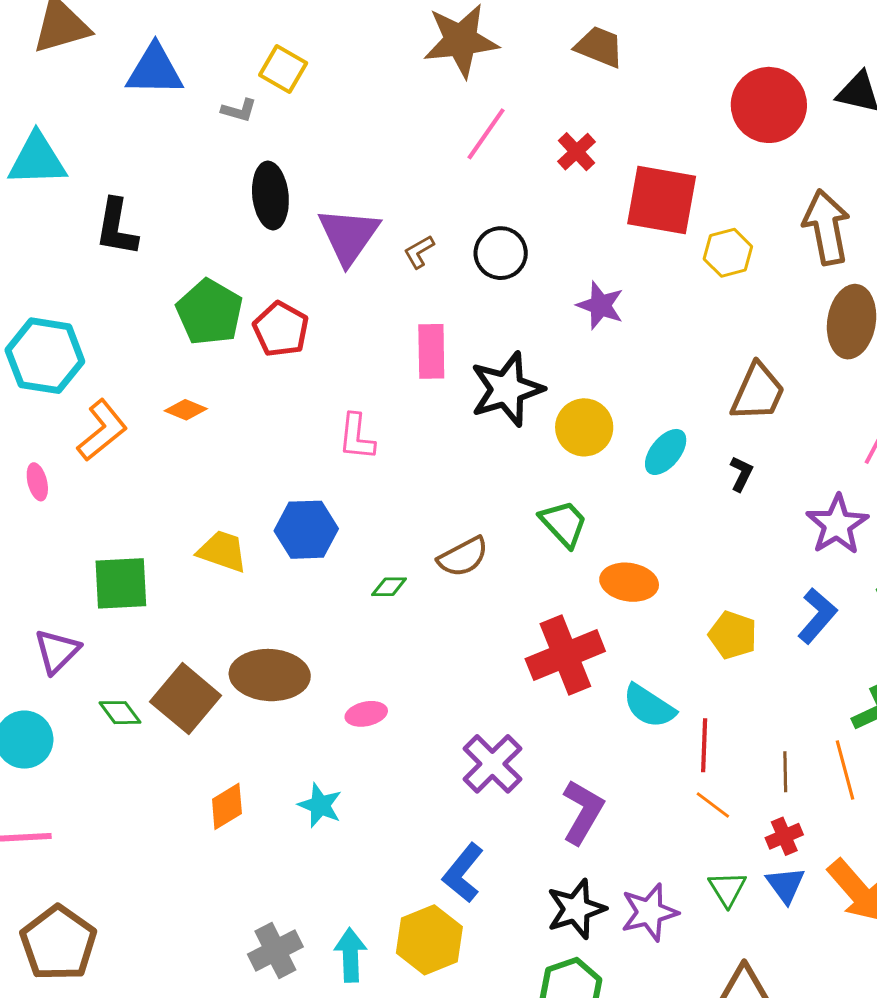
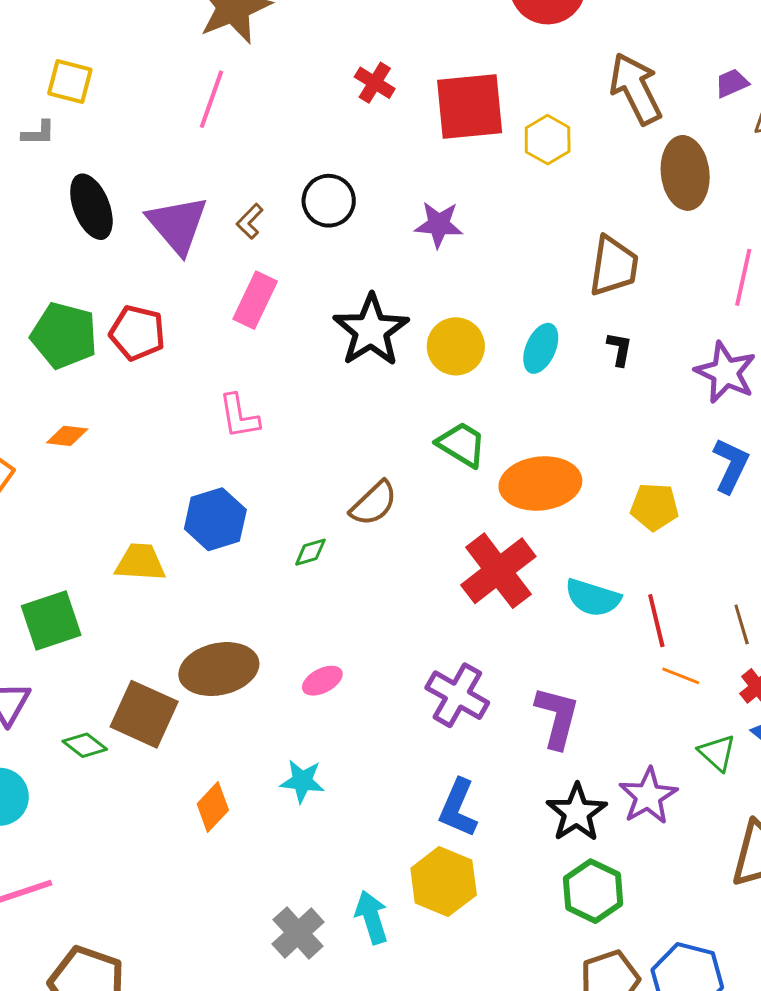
pink line: (486, 134) -> (211, 99), moved
pink rectangle: (431, 351) -> (255, 300), moved, turned 42
orange ellipse: (629, 582) -> (540, 483), size x1.4

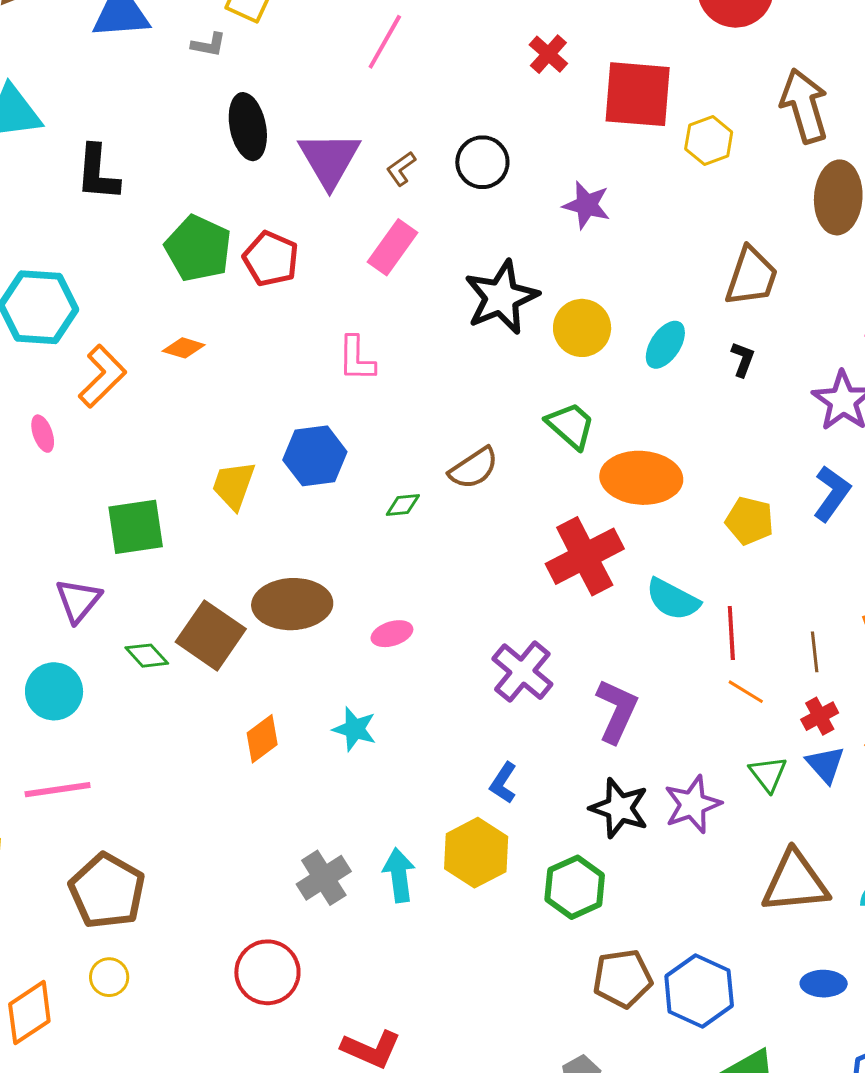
yellow trapezoid: (140, 562) -> (234, 485), turned -84
blue L-shape: (458, 808) -> (503, 783), size x0.7
black star: (577, 813) -> (619, 808), turned -30
green hexagon: (593, 891) -> (575, 887), moved

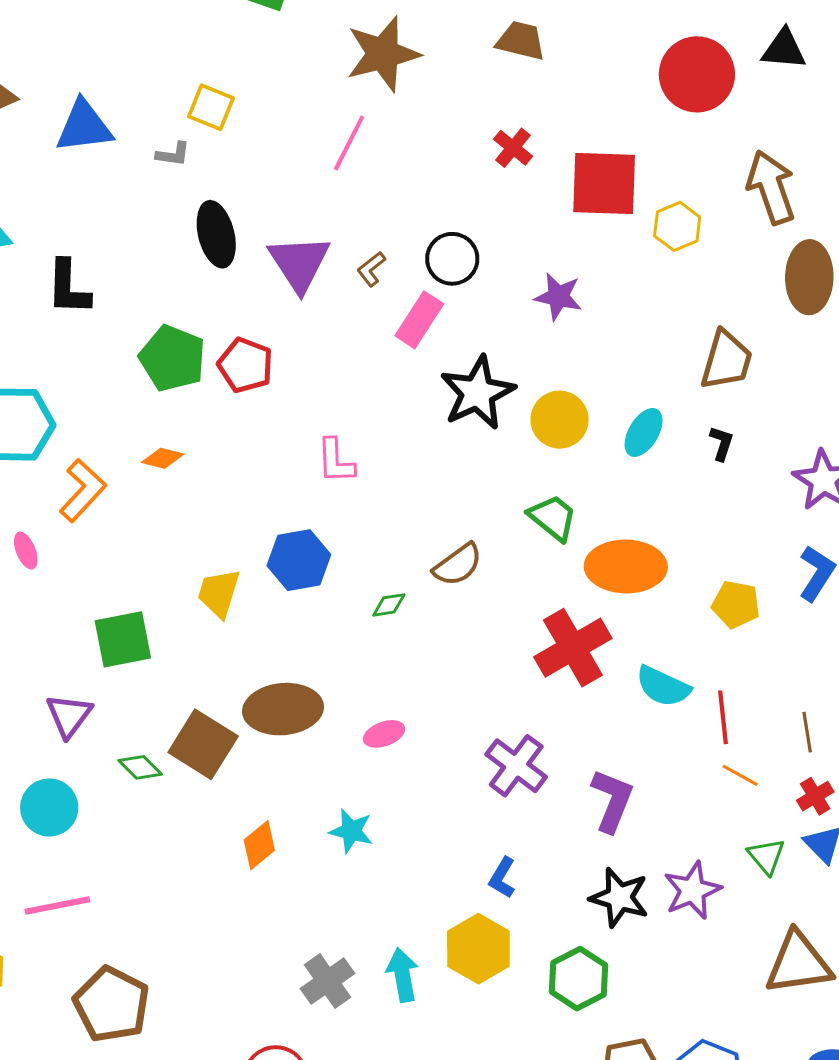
pink rectangle: (392, 247) -> (419, 320), moved

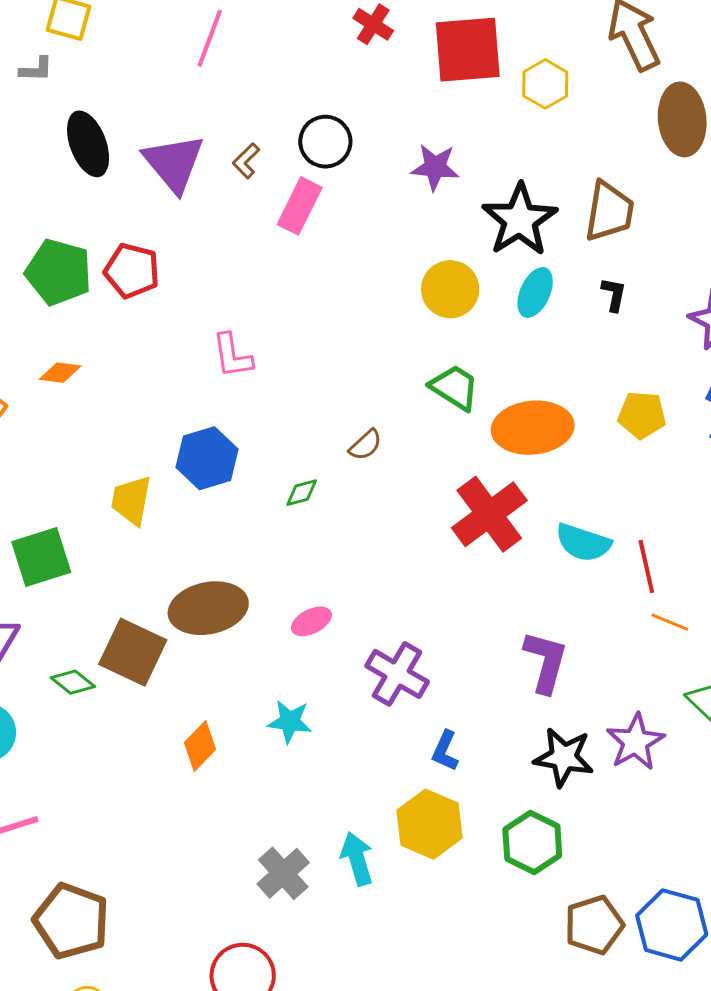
black star: (477, 393) -> (520, 220), moved
brown semicircle: (458, 565) -> (366, 445), size x0.7
yellow pentagon: (736, 604) -> (642, 415), moved
purple cross: (516, 766) -> (397, 674), moved

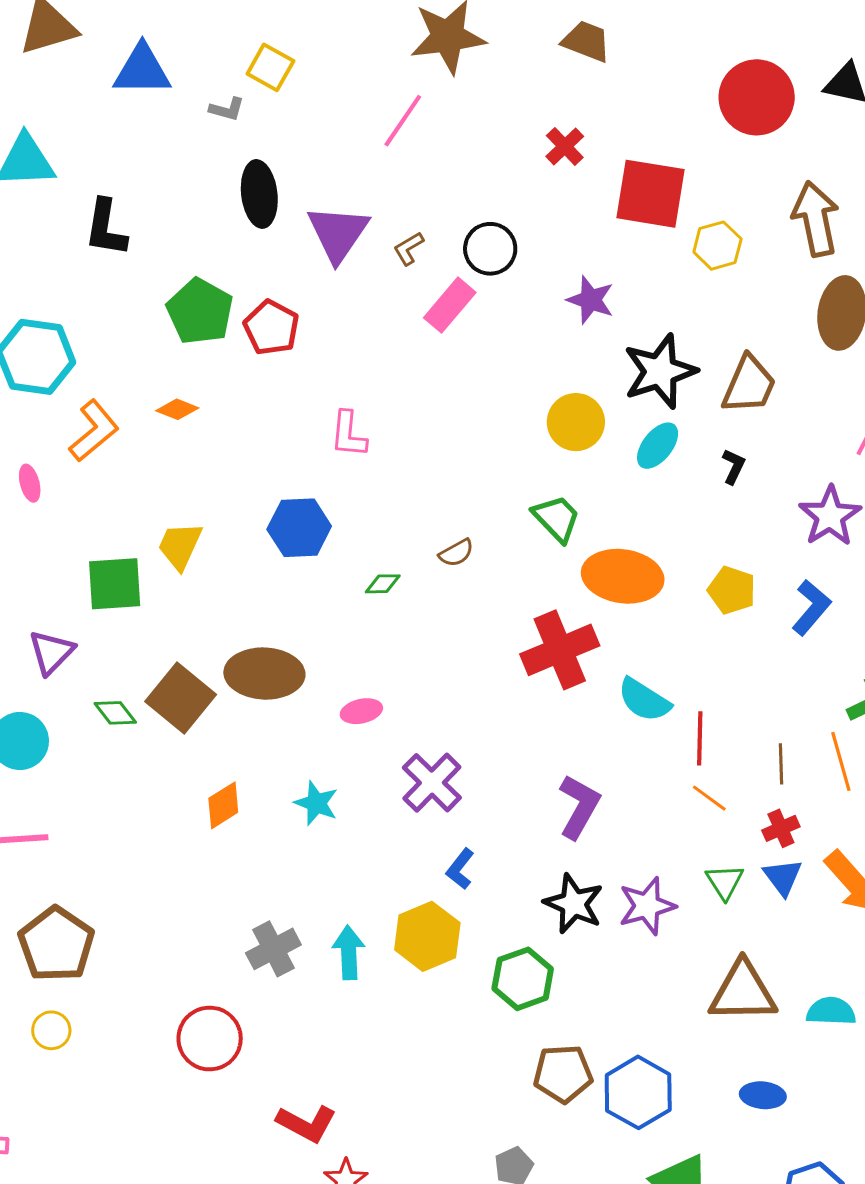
yellow trapezoid: (131, 500) -> (180, 546), moved

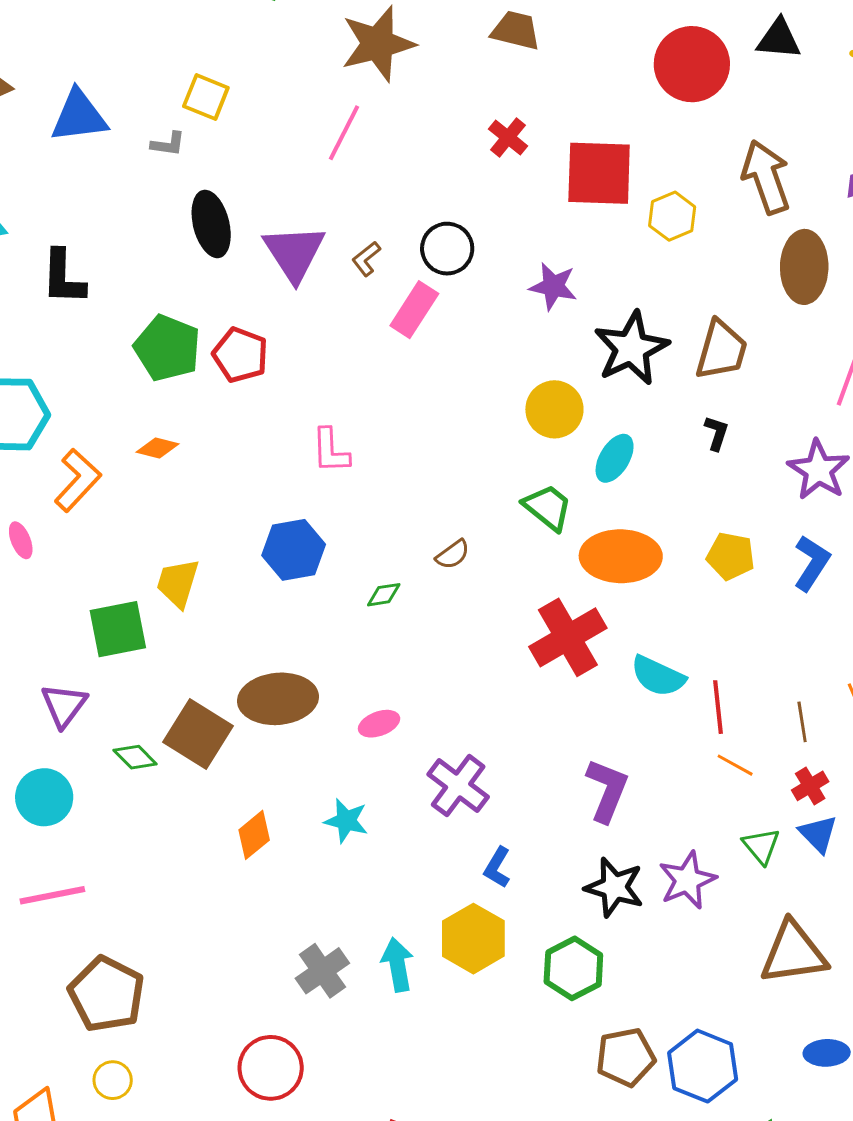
cyan ellipse: (658, 446) -> (615, 458), moved

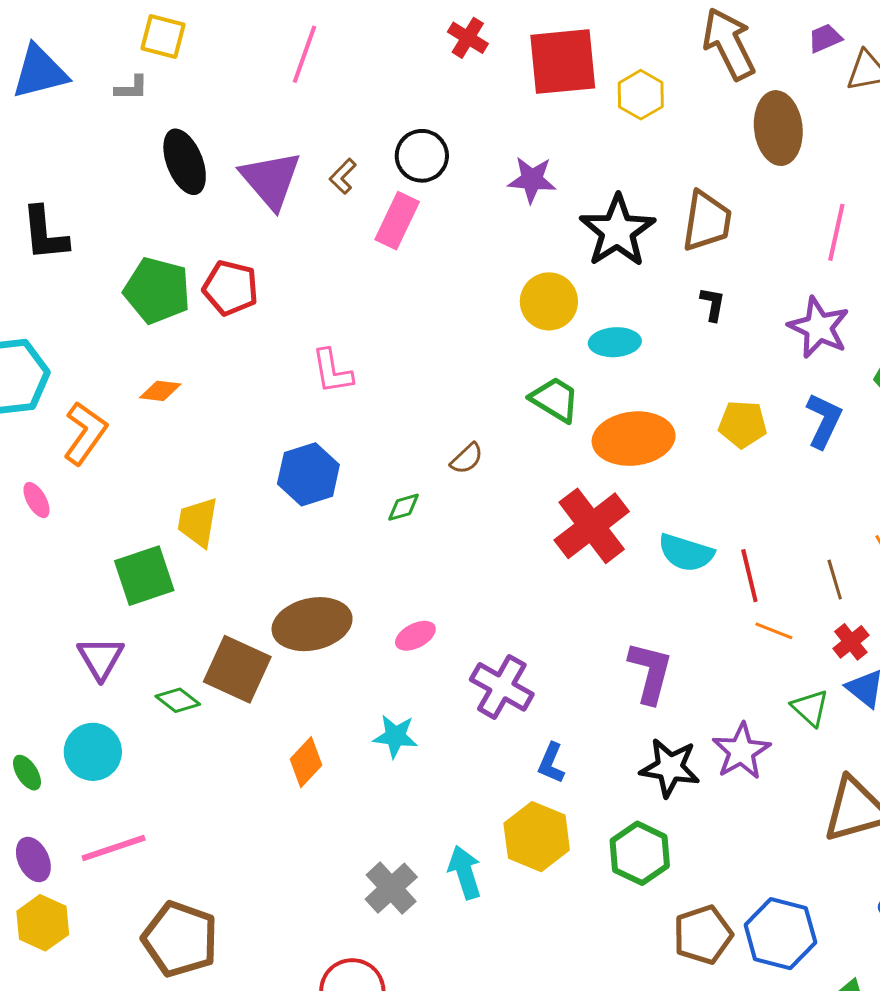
cyan ellipse: (615, 458) -> (615, 342), turned 63

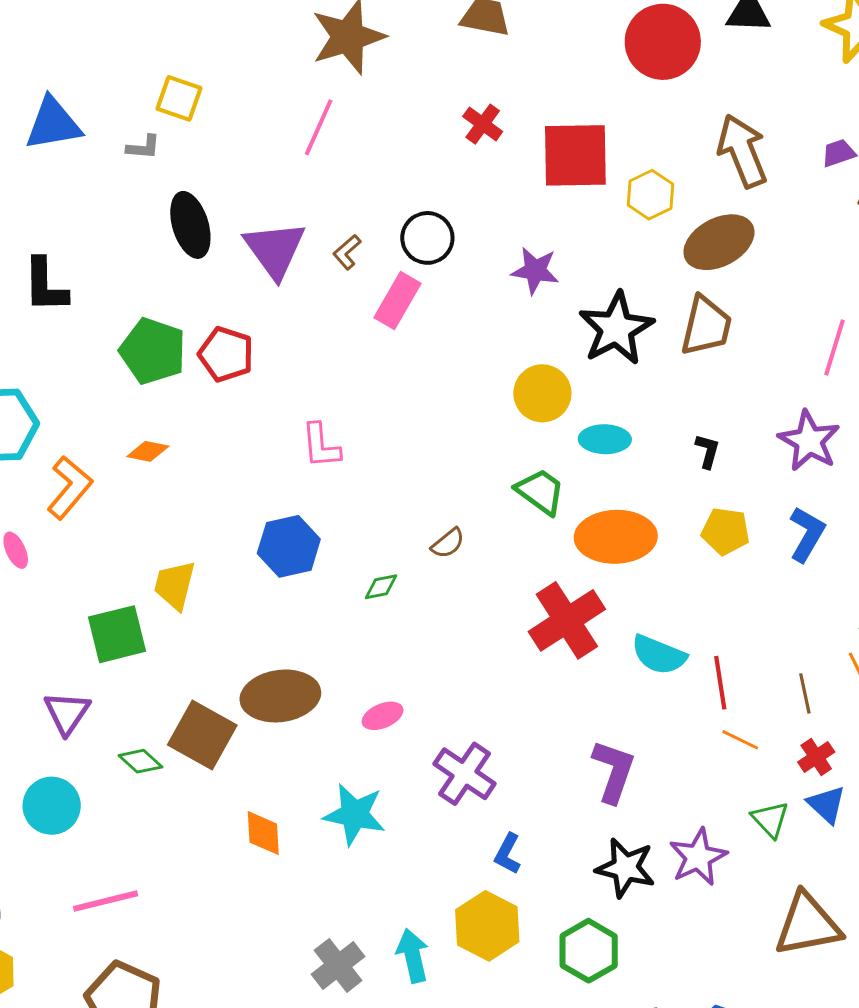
brown ellipse: (778, 128) -> (719, 242), moved, turned 64
black L-shape: (713, 304) -> (708, 451), moved
cyan star: (395, 736) -> (354, 814), size x1.4
orange diamond: (306, 762) -> (263, 833), turned -51
pink line: (114, 848) -> (106, 901), moved

